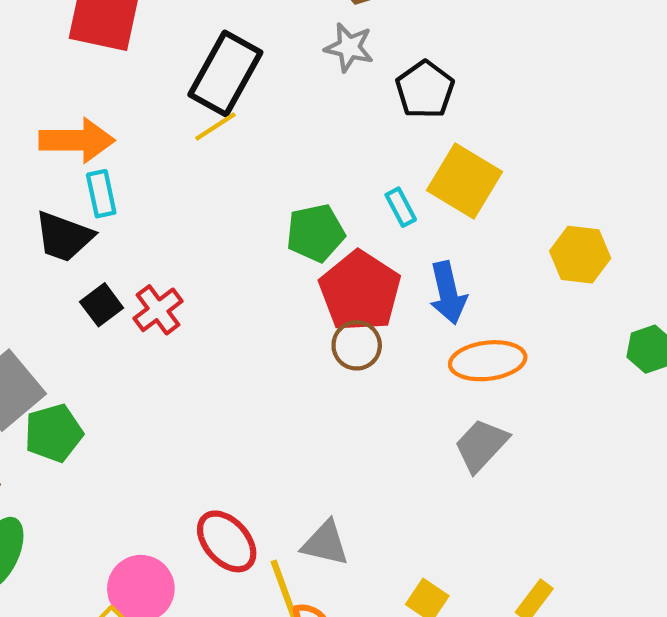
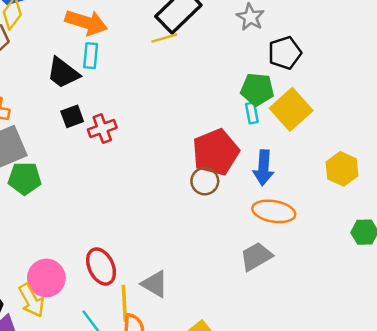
green pentagon: (315, 233) -> (257, 89), moved

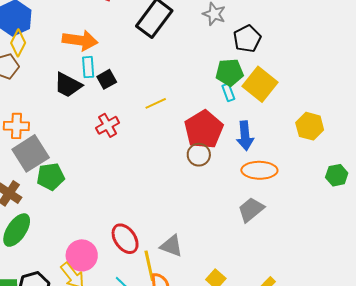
yellow line: (164, 38) -> (156, 103), moved
black square: (72, 116) -> (107, 79), moved

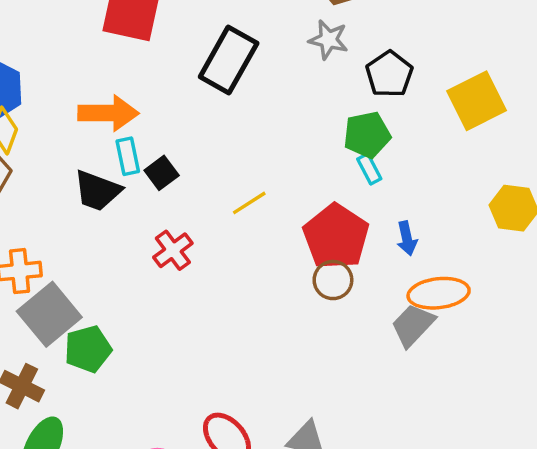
yellow square: (260, 84) -> (477, 101), moved, turned 32
blue arrow: (245, 136) -> (407, 238), size x0.7
gray trapezoid: (251, 210) -> (413, 325), moved

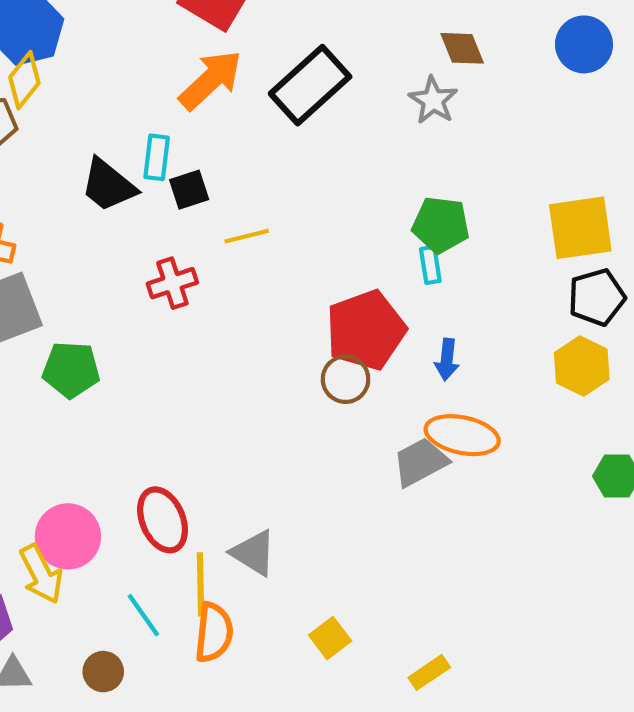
black pentagon: (389, 74) -> (597, 297), moved
orange arrow: (108, 113) -> (210, 80), moved, turned -62
yellow line: (249, 203) -> (247, 236), moved
green pentagon: (88, 349) -> (71, 370), moved

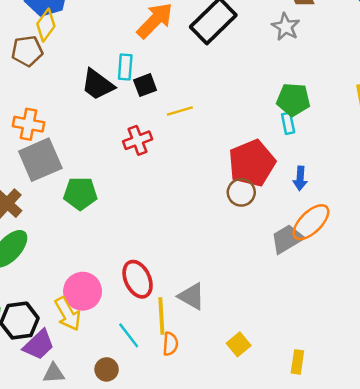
orange ellipse: (462, 435) -> (311, 222), turned -54
orange semicircle: (214, 632) -> (170, 344), size x0.7
yellow rectangle: (429, 672) -> (297, 362), turned -45

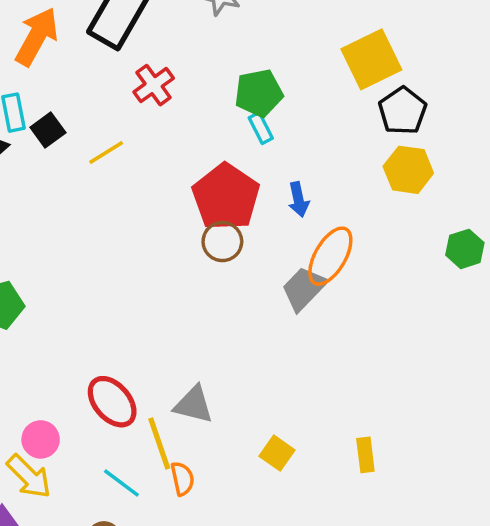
red cross: (138, 140) -> (154, 85), moved
pink circle: (83, 291) -> (41, 439), size x0.7

